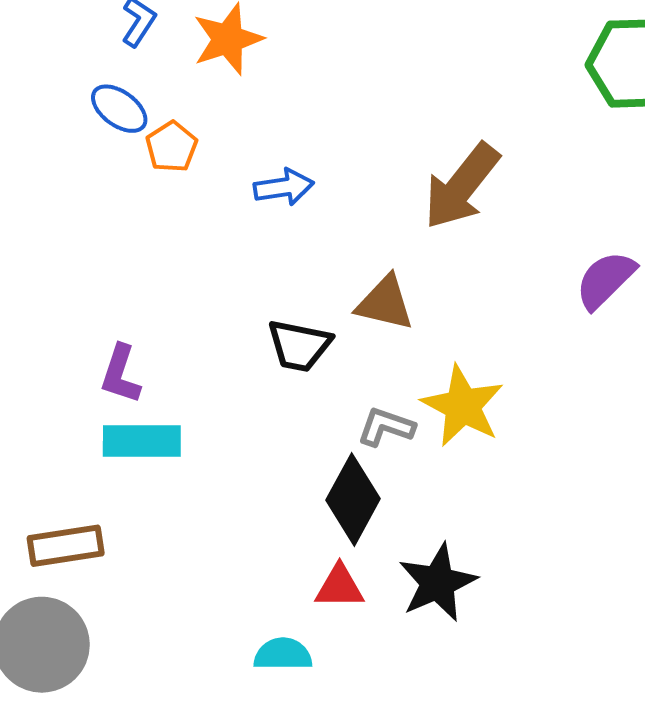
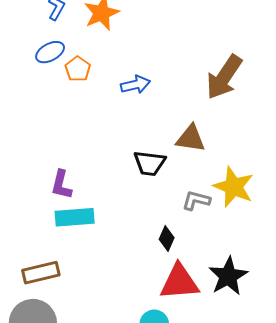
blue ellipse: (119, 109) -> (50, 52), turned -60
black diamond: (353, 499) -> (167, 239), moved, size x0.6
red triangle: (340, 587) -> (179, 282), size x1.6

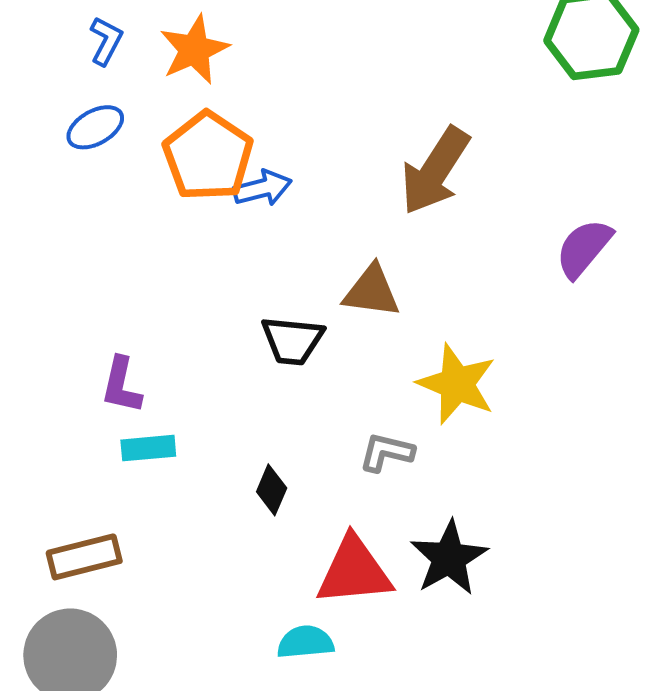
orange pentagon: (78, 69) -> (208, 156), moved, size x1.8
gray L-shape: (196, 200) -> (386, 452), moved
cyan rectangle: (75, 217) -> (148, 448), size x0.7
black diamond: (167, 239) -> (272, 490), moved

